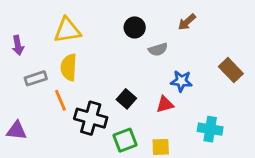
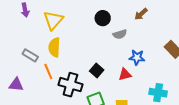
yellow triangle: (67, 30) -> (53, 20), turned -40
purple arrow: (18, 45) -> (25, 10), moved
gray rectangle: (36, 78) -> (30, 55), turned 49
purple triangle: (17, 131) -> (16, 85), moved

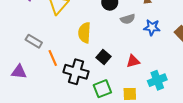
yellow semicircle: (54, 47) -> (84, 33), moved
blue star: (137, 57) -> (152, 27), moved
cyan cross: (158, 93) -> (157, 80), moved, turned -30

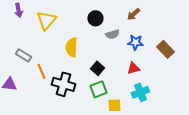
black square: (103, 57) -> (97, 68), moved
red triangle: (133, 61) -> (133, 68), moved
green square: (102, 89) -> (98, 89), moved

